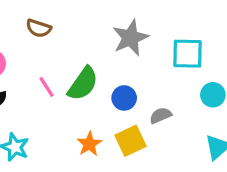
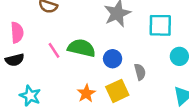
green semicircle: (83, 84) -> (81, 48), turned -112
gray semicircle: (161, 115) -> (140, 72), turned 98

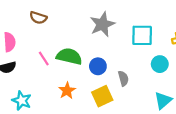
orange star: (86, 93) -> (67, 91), moved

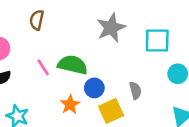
brown semicircle: (38, 18) -> (37, 20), turned 84
blue circle: (98, 66) -> (94, 88), moved

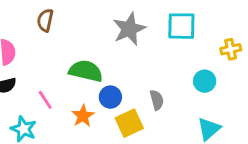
cyan square: (157, 40) -> (181, 26), moved
pink line: (43, 67) -> (45, 100), moved

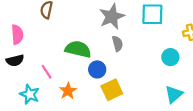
gray semicircle: (157, 100) -> (117, 44), moved
orange star: (83, 116) -> (68, 91), moved

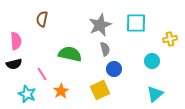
blue circle: (97, 69) -> (114, 69), moved

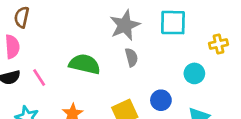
brown semicircle: (42, 19) -> (22, 17), moved
blue circle: (114, 69) -> (161, 100), moved
pink line: (42, 74) -> (39, 77), moved

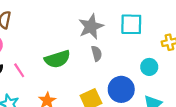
green semicircle: (85, 64) -> (57, 59), turned 150
blue circle: (161, 100) -> (121, 89), size x1.5

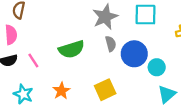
cyan circle: (149, 67) -> (157, 67), moved
blue circle: (121, 89) -> (134, 54), moved

